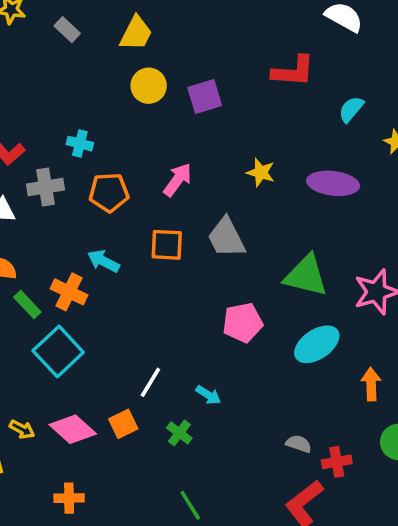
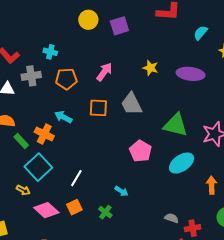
pink pentagon: (243, 323) -> (140, 151), turned -30
white line: (150, 382) -> (76, 178), moved
yellow arrow: (22, 429) -> (23, 190), moved

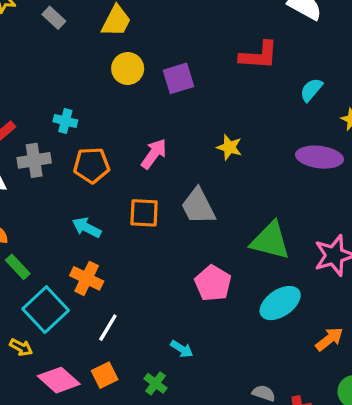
purple ellipse: (191, 74) -> (319, 157), moved
orange cross: (44, 134) -> (87, 278), moved
orange arrow: (212, 185) -> (329, 339), turned 54

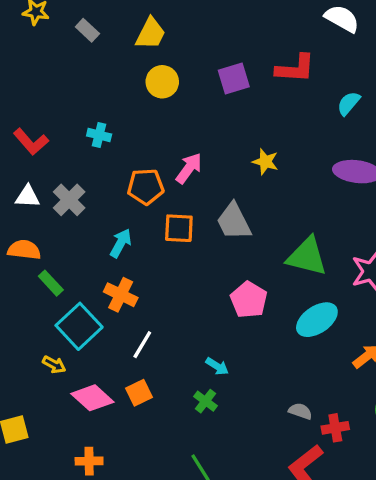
purple square: (178, 78) -> (234, 78), moved
gray cross: (34, 160) -> (69, 200), moved, turned -36
orange pentagon: (92, 165) -> (146, 187), moved
cyan arrow: (87, 228) -> (121, 243), turned 92
green cross: (156, 383) -> (206, 401), moved

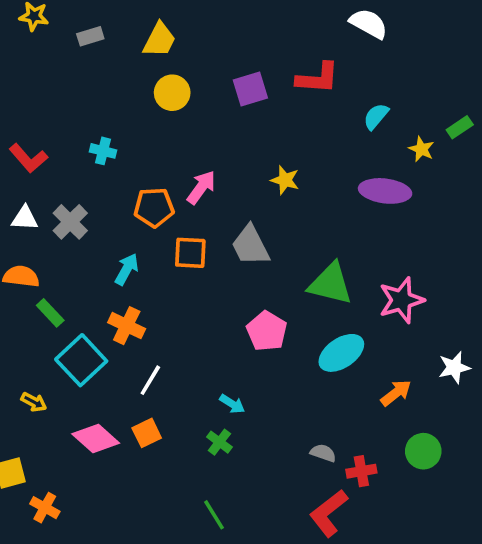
gray rectangle: (87, 30) -> (90, 36), turned -60
yellow arrow: (54, 365) -> (34, 402), moved
orange cross: (89, 461) -> (45, 508), moved, turned 30

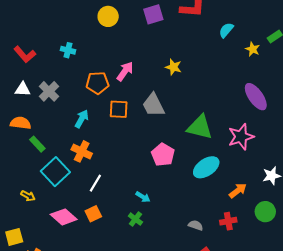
purple ellipse: (385, 191) -> (256, 97), moved, turned 48
green circle: (423, 451) -> (265, 212), moved
red cross: (361, 471) -> (228, 221), moved

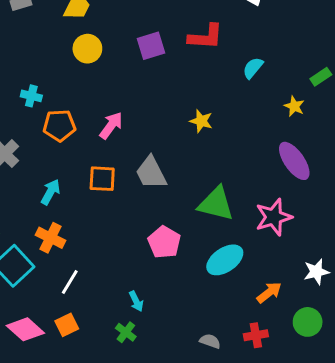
yellow star: (253, 49) -> (294, 106), moved
yellow star: (173, 67) -> (201, 121), moved
orange pentagon: (98, 83) -> (59, 125), moved
cyan arrow: (143, 197) -> (136, 301), turned 32

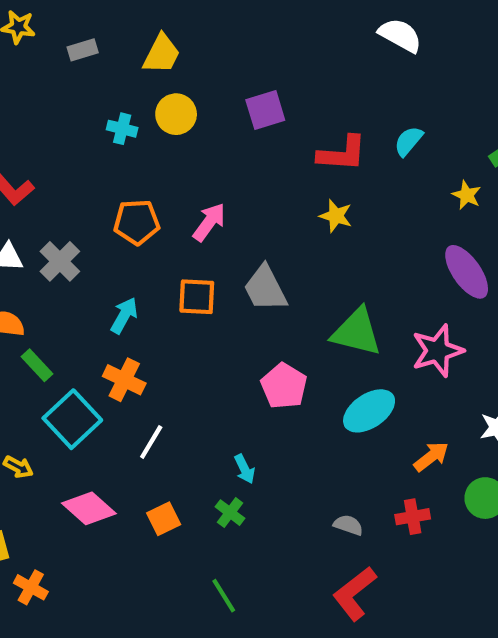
red L-shape: (206, 37) -> (342, 154), moved
cyan cross: (31, 96) -> (122, 129), moved
orange square: (67, 325) -> (164, 519), moved

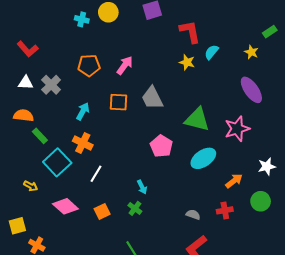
cyan semicircle: (408, 141) -> (212, 52), moved
red L-shape: (342, 154) -> (190, 32), turned -105

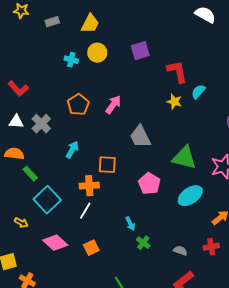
orange pentagon: (89, 65) -> (78, 105), turned -30
orange square: (119, 102) -> (107, 165), moved
orange cross: (83, 143) -> (89, 186), moved, turned -30
green cross: (135, 208) -> (143, 243), moved

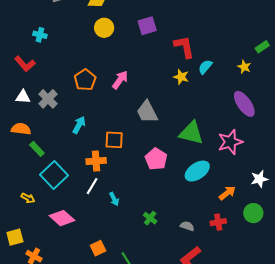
cyan cross: (71, 60) -> (40, 35), moved
cyan arrow: (130, 224) -> (114, 199), moved
orange square: (91, 248) -> (98, 248), moved

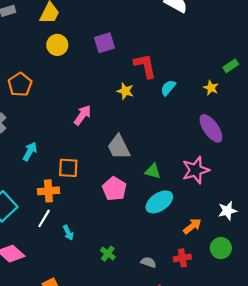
yellow star: (181, 77) -> (125, 91), moved
orange pentagon: (85, 80) -> (20, 84), moved
pink arrow: (120, 80) -> (83, 115), moved
gray trapezoid: (147, 112) -> (119, 147), moved
green triangle: (191, 133) -> (153, 171), moved, size x0.6

